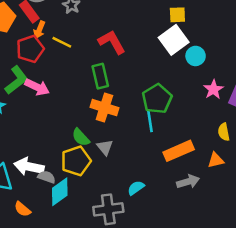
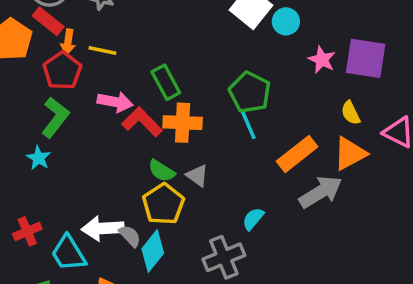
red L-shape: (112, 42) -> (142, 122), moved
pink arrow: (37, 87) -> (115, 102), moved
orange triangle: (216, 160) -> (350, 153), size x1.5
gray semicircle: (47, 177) -> (130, 236), turned 42
gray arrow: (188, 182) -> (321, 192), size x1.4

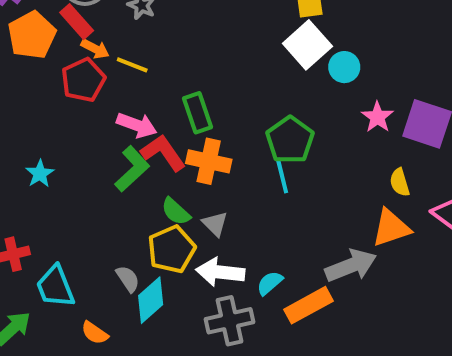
orange arrow: (68, 42) -> (95, 49), turned -80
green L-shape: (55, 117) -> (132, 169), moved
orange rectangle: (297, 154) -> (308, 305), moved
white arrow: (103, 228) -> (220, 272), moved

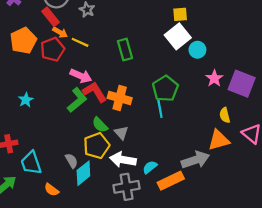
orange pentagon: (32, 35) -> (23, 41), moved
green rectangle: (197, 113) -> (125, 50), moved

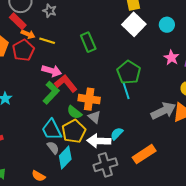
cyan circle: (197, 50) -> (167, 25), moved
orange cross: (120, 98) -> (89, 99), moved
gray arrow: (195, 160) -> (163, 111), moved
cyan trapezoid: (31, 163) -> (52, 130), moved
cyan semicircle: (150, 167) -> (117, 134), moved

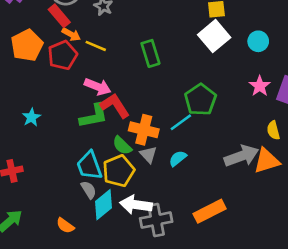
cyan line: (126, 90) -> (181, 122), moved, turned 66
green L-shape: (51, 93) -> (94, 116), turned 30
cyan semicircle: (117, 134) -> (178, 158), moved
white arrow: (99, 141) -> (136, 205), moved

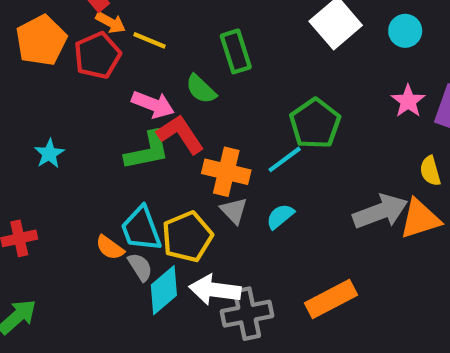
green semicircle: (122, 145) -> (201, 89), moved
orange semicircle: (65, 226) -> (110, 248), moved

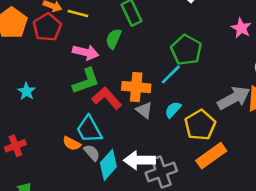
green semicircle: (201, 89) -> (113, 39), turned 78
red L-shape: (180, 134) -> (107, 98), moved
yellow pentagon: (187, 237) -> (200, 125), moved

